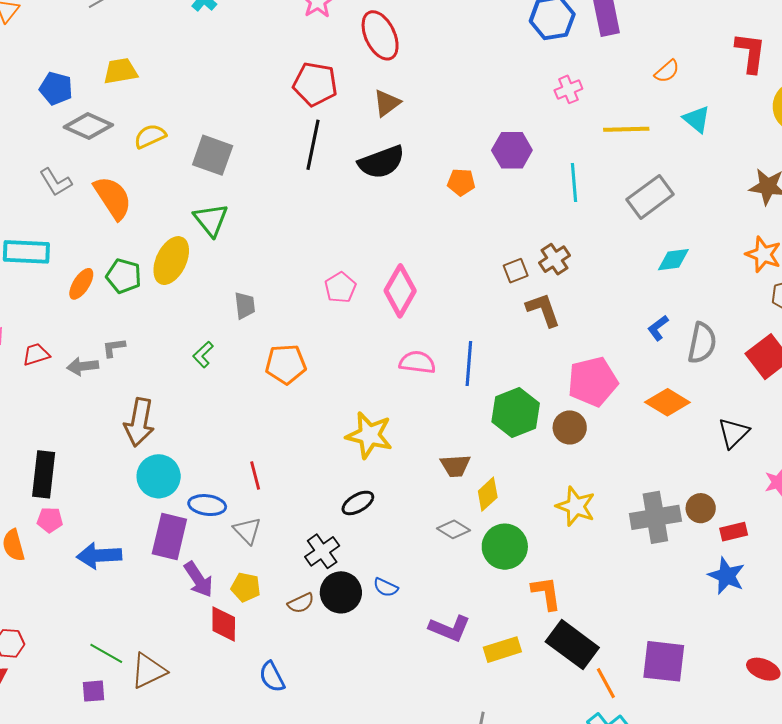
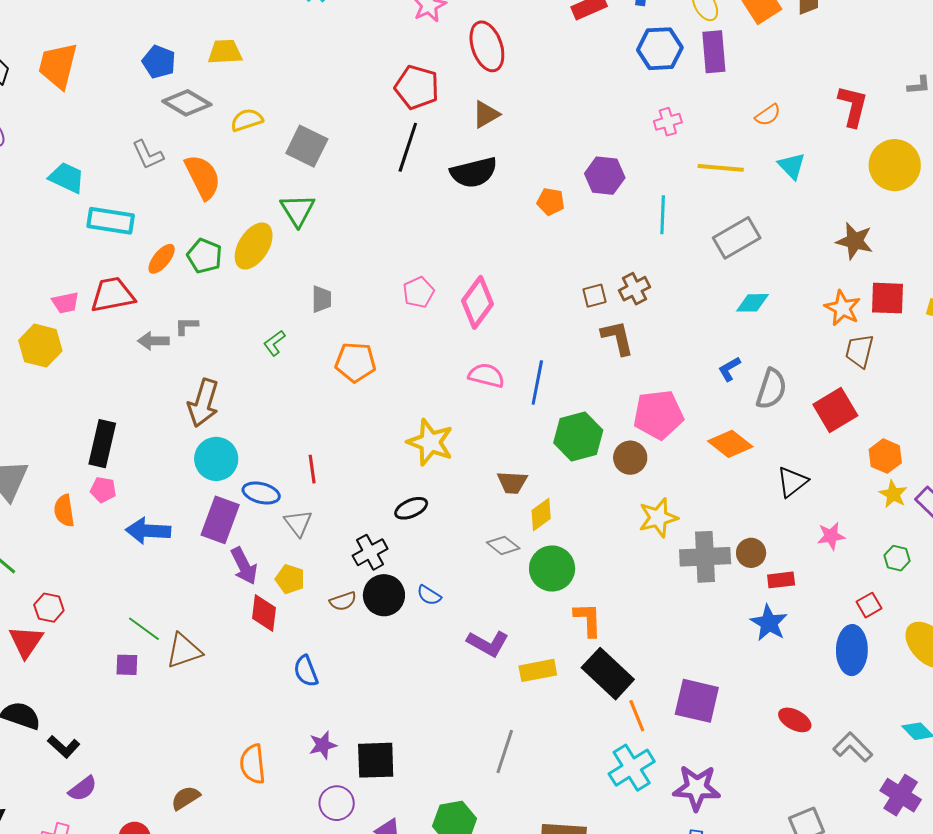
red trapezoid: (36, 354) -> (113, 295), moved, size x1.6
yellow star: (576, 506) -> (658, 518), moved, turned 30

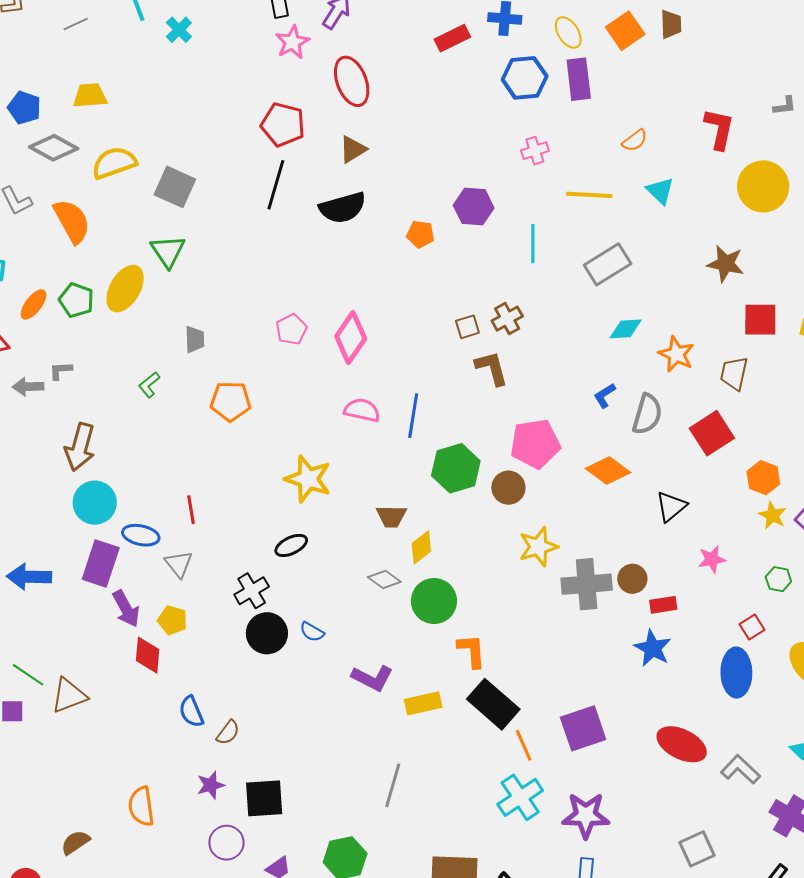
yellow semicircle: (247, 120) -> (114, 163), size x1.4
orange star: (842, 308) -> (676, 354), moved
brown semicircle: (343, 601) -> (228, 733), moved, turned -32
purple square: (697, 701) -> (583, 728), turned -30
red ellipse: (795, 720) -> (682, 744), size x1.5

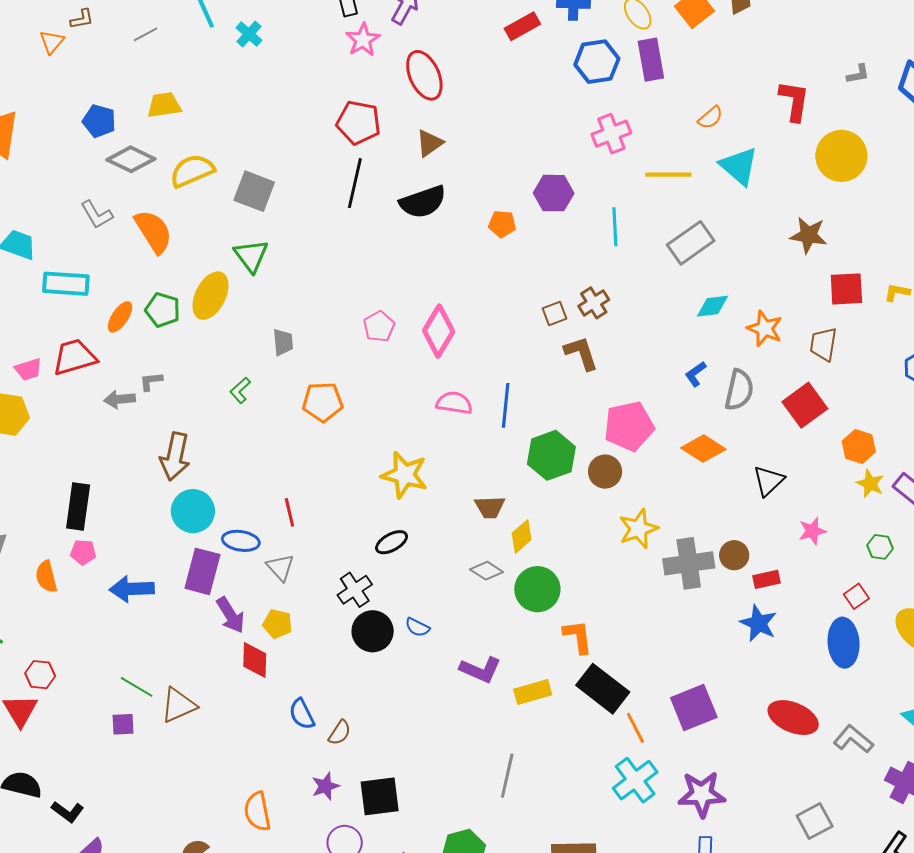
pink cross: (535, 151) -> (611, 134), size x1.4
cyan triangle: (660, 191) -> (739, 166), size x1.4

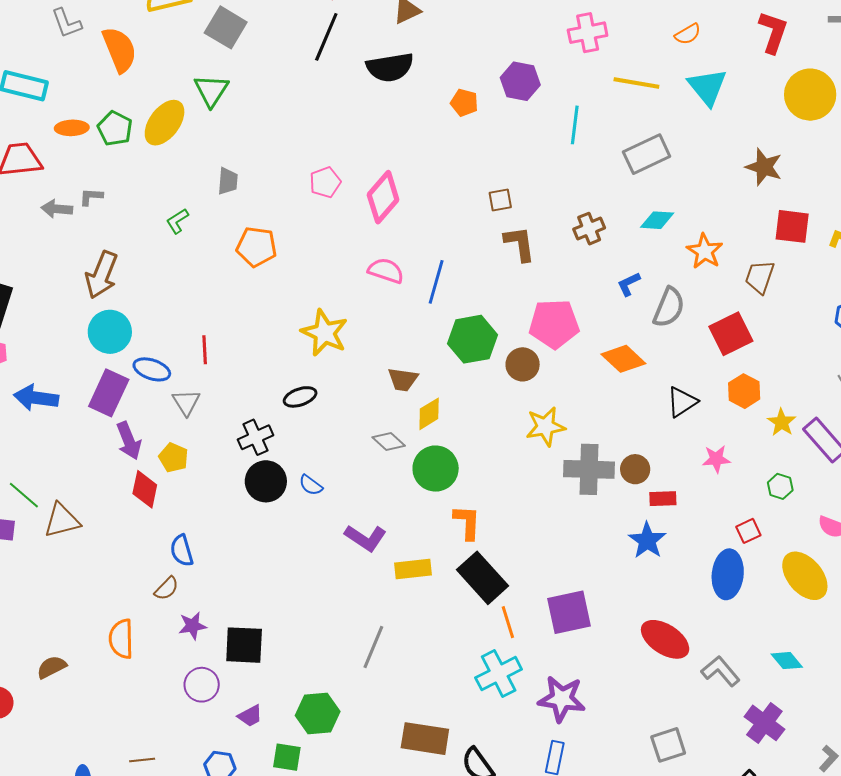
brown cross: (594, 303) -> (589, 229), moved
orange ellipse: (120, 317) -> (72, 128), turned 44
orange hexagon: (859, 446) -> (744, 391), moved
brown semicircle: (340, 733) -> (167, 588), moved

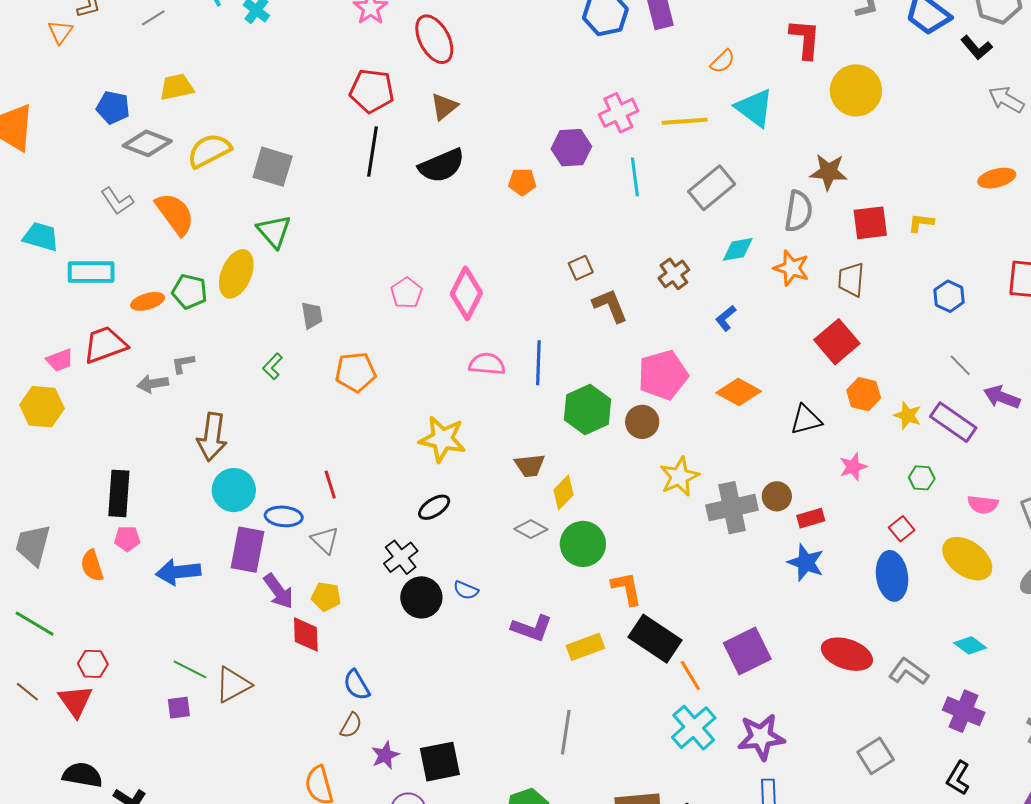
pink cross: (588, 33) -> (618, 113), moved
gray semicircle: (669, 307) -> (798, 211), moved
black triangle: (682, 402) -> (806, 420), turned 32

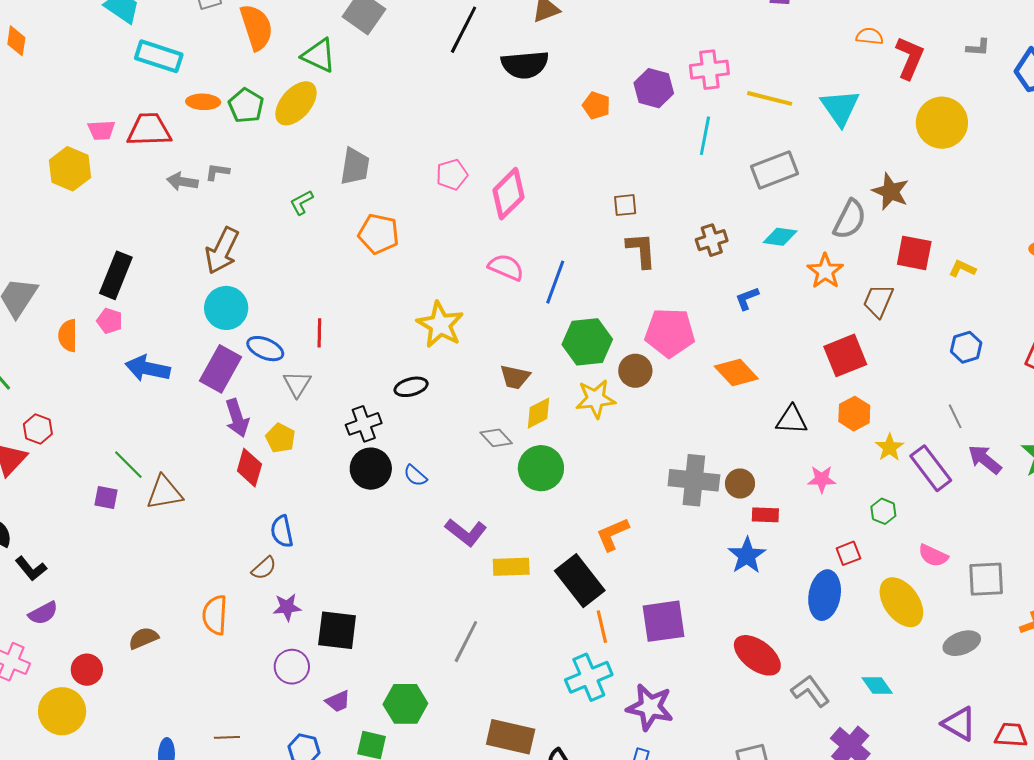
orange semicircle: (723, 61) -> (870, 36), moved, turned -148
green triangle: (274, 231) -> (319, 55), moved, turned -42
gray trapezoid: (312, 315) -> (355, 166), size x1.4
yellow star: (679, 477) -> (595, 399), moved
orange L-shape: (627, 589) -> (612, 534), moved, turned -120

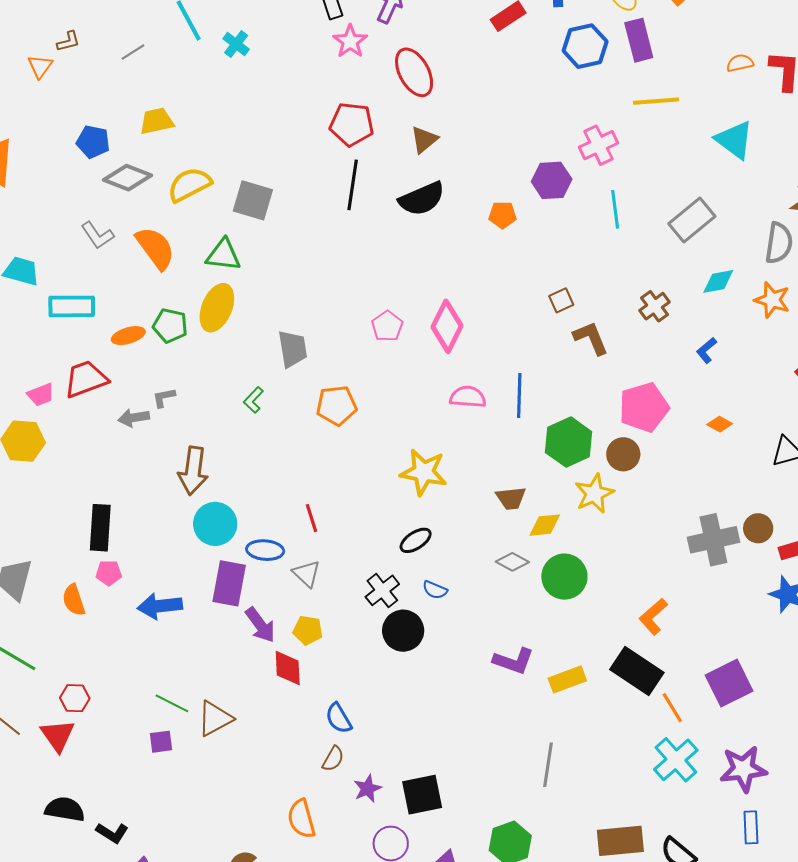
yellow line: (770, 98) -> (656, 101), moved
orange diamond: (736, 373) -> (720, 424), size x0.6
yellow diamond: (539, 413) -> (545, 525), turned 40
blue semicircle: (415, 476) -> (435, 590), moved

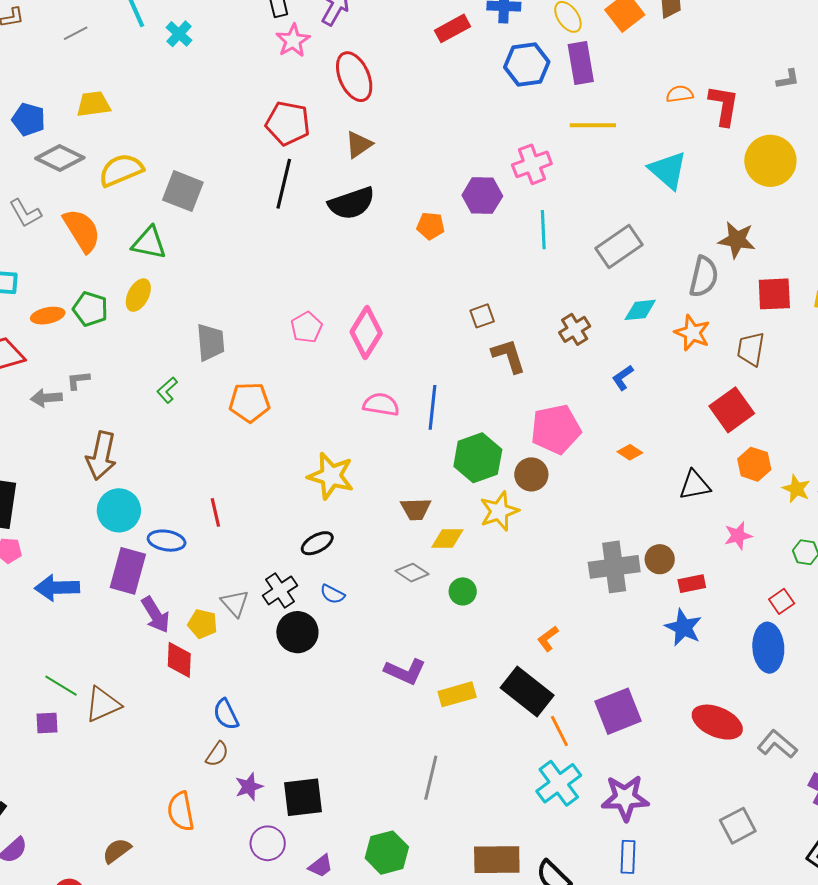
yellow ellipse: (217, 308) -> (138, 295), size x0.7
gray triangle: (307, 574) -> (235, 603), moved
green circle: (564, 577) -> (463, 591), size x0.6
orange L-shape: (653, 617) -> (548, 639), size x0.7

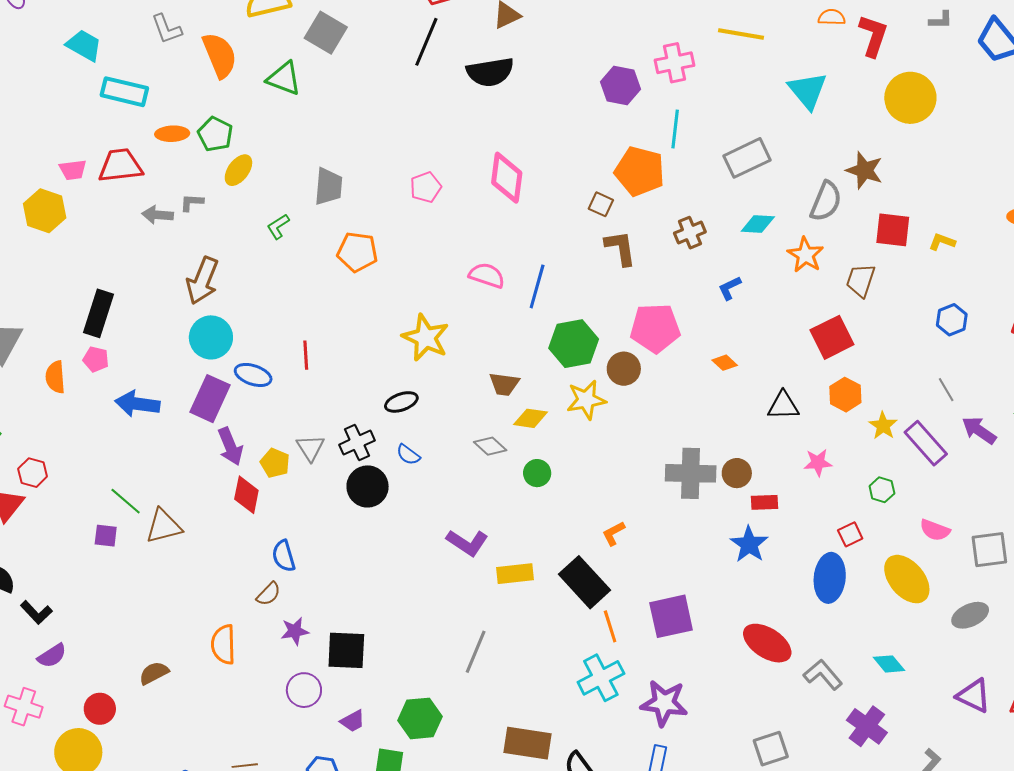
orange pentagon: (431, 226) -> (640, 171), moved, size x1.8
yellow ellipse: (138, 295) -> (238, 170), moved
brown square: (482, 316) -> (601, 204), turned 35
pink diamond: (366, 333) -> (507, 178), moved, turned -33

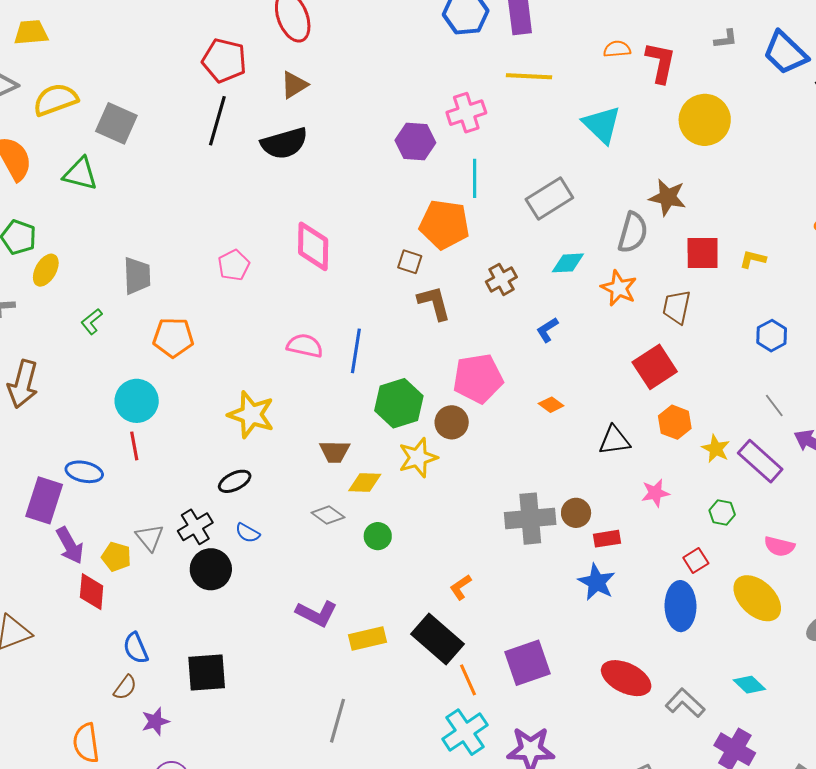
cyan circle: (211, 337) -> (137, 401), moved
black square: (346, 650) -> (207, 672), moved

